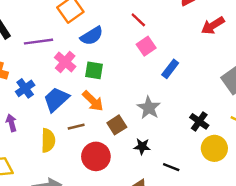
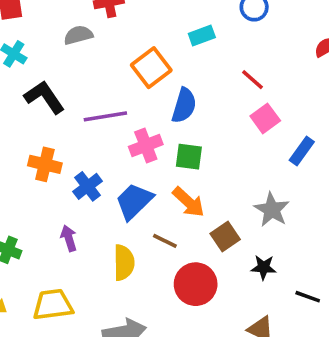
blue semicircle: (92, 36) -> (184, 106), turned -40
pink cross: (65, 62) -> (146, 145), turned 30
brown line: (76, 127) -> (165, 241), turned 42

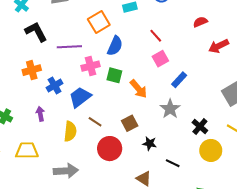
orange cross: (45, 164) -> (32, 70), turned -36
orange arrow: (189, 202) -> (139, 89), moved
gray star: (272, 210) -> (170, 109), moved

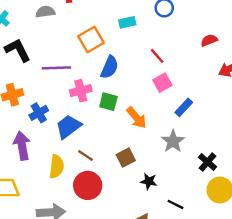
purple arrow: (40, 114) -> (22, 146), size x1.6
red circle: (110, 149) -> (88, 185), moved

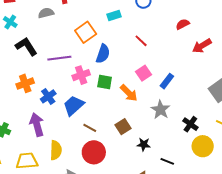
pink square: (162, 83) -> (143, 73), moved
yellow semicircle: (56, 166) -> (56, 150), moved

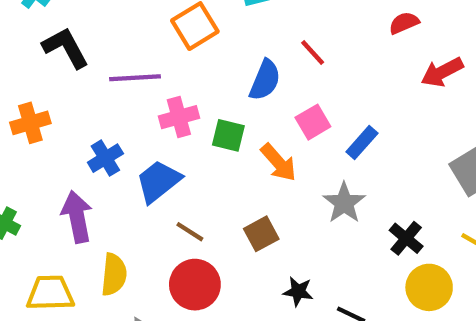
blue semicircle: (103, 54) -> (265, 80), moved
orange cross: (25, 83) -> (30, 123), moved
black star: (144, 144) -> (298, 291), moved

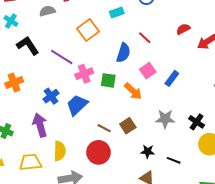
red semicircle: (404, 23) -> (183, 29), moved
purple line: (135, 78) -> (62, 57), turned 40
gray star: (344, 203) -> (165, 119), moved, turned -30
brown line: (190, 232) -> (104, 128), moved

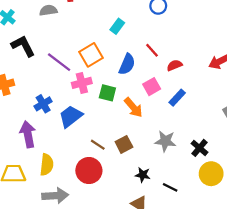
cyan rectangle: (117, 12) -> (117, 26), moved, turned -40
red semicircle: (183, 29) -> (175, 65), moved
orange square: (88, 30) -> (91, 55), moved

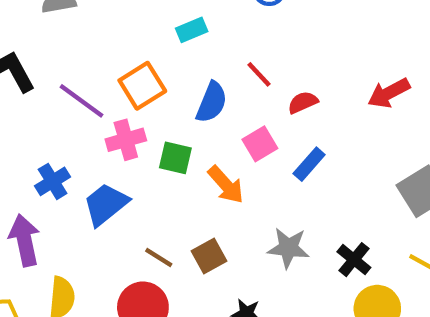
cyan rectangle: (117, 26) -> (192, 30), turned 32

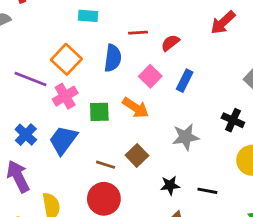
cyan rectangle: (192, 30) -> (88, 16), turned 42
red line: (259, 74) -> (138, 33), turned -36
green square: (175, 158) -> (99, 112), moved
black cross: (354, 260) -> (233, 120), moved

